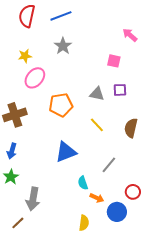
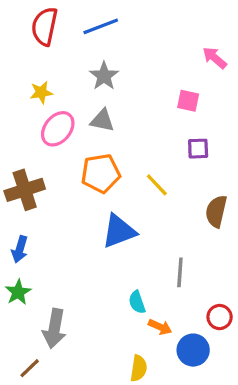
gray triangle: (97, 94) -> (102, 121), moved
yellow line: (97, 125) -> (157, 185), moved
blue triangle: (66, 152) -> (119, 231), moved
gray line: (109, 165) -> (180, 272), turned -36

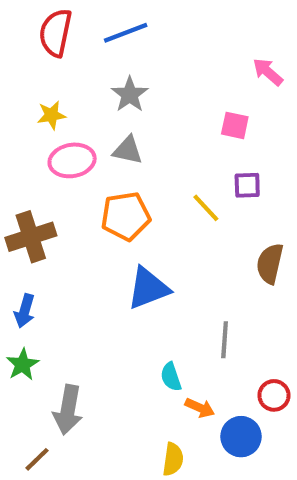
pink ellipse: (58, 129) -> (72, 160), turned 40
yellow line: (157, 185) -> (206, 208), moved

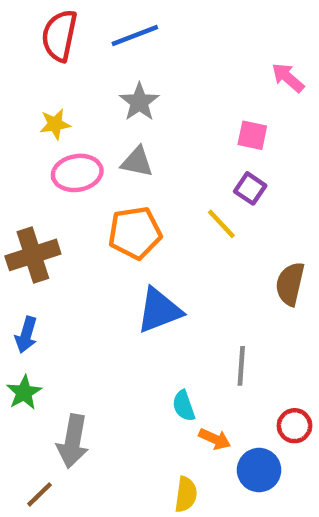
purple square: (247, 185) -> (250, 188), moved, turned 36

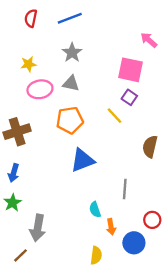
red semicircle: (59, 35) -> (31, 18), size x0.7
pink square: (252, 135) -> (130, 70), size x1.6
orange arrow: (215, 439) -> (111, 227), turned 56

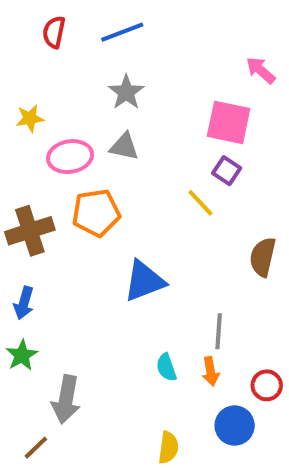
yellow star: (29, 64) -> (30, 118), moved
orange pentagon: (70, 120) -> (96, 213), moved
orange arrow: (111, 227) -> (211, 371), moved

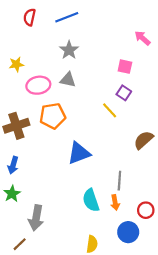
pink square: (229, 122) -> (125, 67), size x0.6
brown semicircle: (263, 257) -> (144, 140), turned 35
cyan semicircle: (166, 367) -> (91, 200), size x1.5

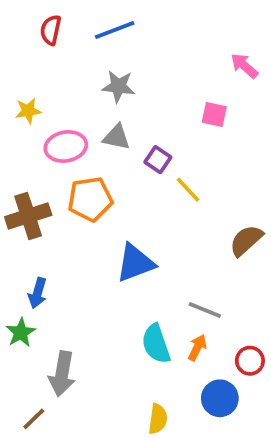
gray star: (69, 50) -> (118, 86), turned -30
purple square: (124, 93) -> (158, 160), moved
blue arrow: (13, 165) -> (38, 293), moved
gray line: (119, 181) -> (205, 310), turned -72
orange arrow: (115, 202) -> (197, 348), turned -144

